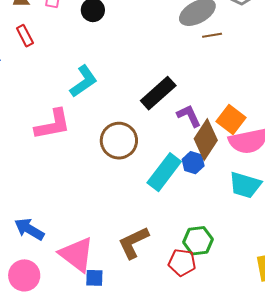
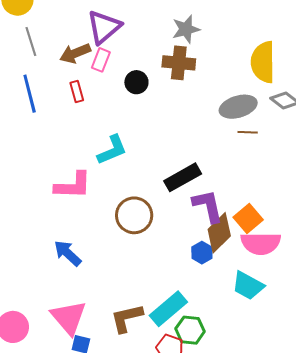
red rectangle: (25, 36) -> (77, 91), moved
purple L-shape: (189, 116) -> (208, 206), size x1.4
cyan rectangle: (164, 172) -> (168, 309), moved
blue arrow: (29, 229) -> (68, 253), moved

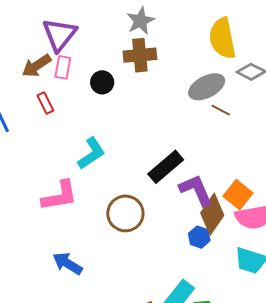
brown line: (248, 132) -> (221, 110), turned 36

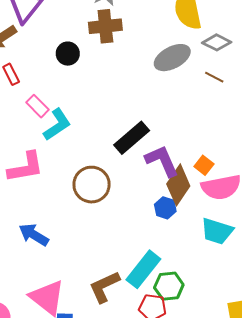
pink rectangle: (63, 67) -> (38, 106), moved, turned -55
brown line: (221, 110) -> (214, 77), moved
orange square: (238, 195) -> (204, 165), size x0.7

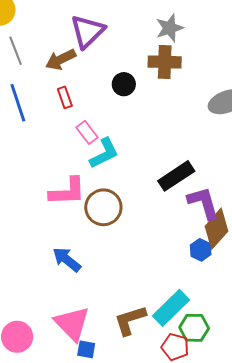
brown circle: (92, 185) -> (103, 207), moved

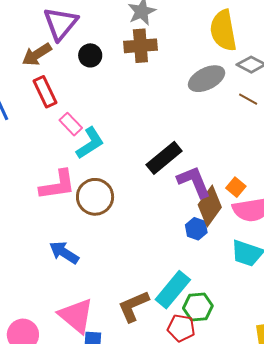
black circle: (124, 84) -> (90, 55), moved
red rectangle: (65, 97) -> (45, 92), size x1.4

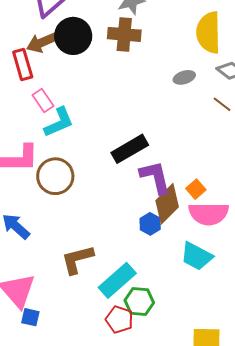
brown arrow: (37, 54) -> (42, 42), moved
black circle: (90, 55) -> (73, 36), size x1.6
gray ellipse: (207, 79) -> (184, 77), size x0.6
brown L-shape: (133, 306) -> (77, 259), moved

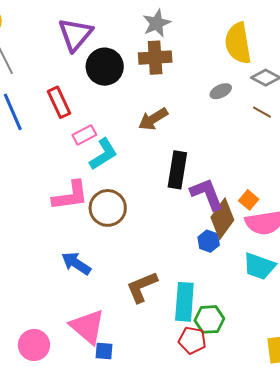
brown arrow: (42, 42) -> (153, 119), moved
pink rectangle: (43, 101) -> (84, 135), turned -75
black rectangle: (130, 149) -> (177, 170), turned -42
cyan rectangle: (117, 280) -> (184, 302), turned -36

